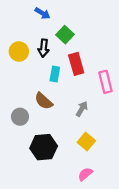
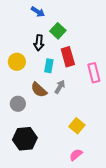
yellow circle: (19, 51) -> (17, 62), moved
gray arrow: (82, 109) -> (60, 87), moved
black hexagon: (44, 147) -> (25, 139), moved

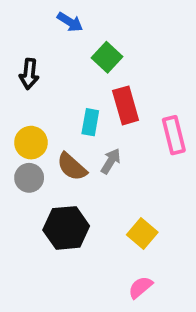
black arrow: (39, 43) -> (29, 74), moved
yellow circle: (17, 62) -> (31, 143), moved
gray circle: (18, 104) -> (29, 178), moved
black hexagon: (25, 139) -> (66, 228), moved

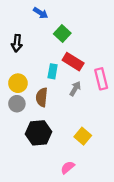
red rectangle: (126, 105) -> (73, 62), turned -42
gray arrow: (111, 161) -> (75, 89), moved
brown semicircle: (72, 167) -> (42, 97), turned 54
pink semicircle: (140, 287) -> (68, 167), moved

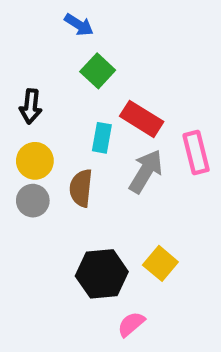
green square: (62, 33) -> (98, 71), moved
black arrow: (17, 43) -> (31, 106), moved
gray arrow: (75, 89) -> (146, 171), size x1.5
black hexagon: (38, 133) -> (102, 274), moved

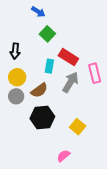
brown semicircle: (81, 188) -> (39, 90), turned -132
black hexagon: (102, 274) -> (42, 117), moved

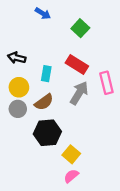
green square: (47, 34) -> (80, 28), moved
black arrow: (15, 51) -> (17, 58), turned 98
cyan rectangle: (49, 66) -> (46, 74), moved
yellow square: (78, 127) -> (71, 154), moved

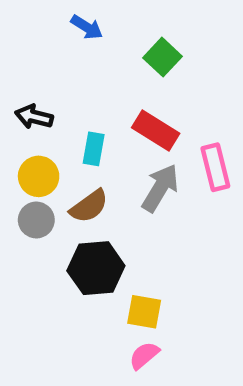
yellow square: (71, 154) -> (144, 312), turned -30

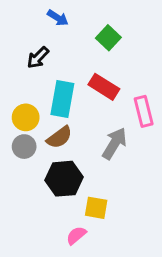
black arrow: (34, 117) -> (38, 58), moved, turned -60
cyan rectangle: (94, 149) -> (62, 99), size x1.6
gray arrow: (160, 188) -> (115, 143), moved
pink semicircle: (144, 355) -> (76, 235), moved

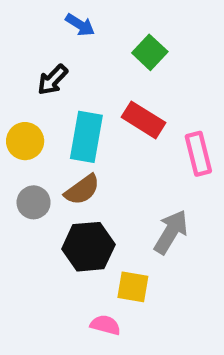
yellow circle: (26, 117) -> (25, 141), moved
gray arrow: (115, 143) -> (171, 232), moved
pink semicircle: (76, 235) -> (105, 325), turned 55

